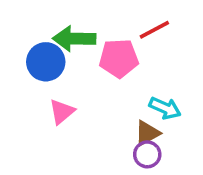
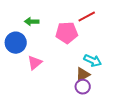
green arrow: (74, 39) -> (32, 22), moved, size x0.6
blue circle: (46, 62) -> (16, 43), moved

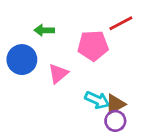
cyan arrow: (93, 61) -> (97, 100), moved
pink triangle: (35, 63) -> (58, 73), moved

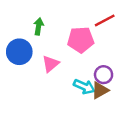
green arrow: (44, 30) -> (39, 26), turned 98
purple circle: (115, 121) -> (104, 75), moved

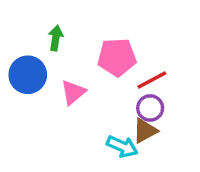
red line: (105, 20) -> (152, 80), moved
cyan arrow: (84, 87) -> (122, 146), moved

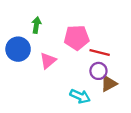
red line: (152, 80) -> (100, 53), turned 42
brown triangle: (145, 131) -> (109, 84), moved

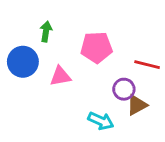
red line: (100, 53) -> (147, 65), moved
pink triangle: (48, 61) -> (60, 76), turned 30

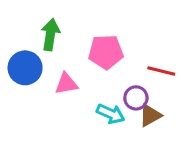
green arrow: (46, 31) -> (50, 35), size x1.4
cyan arrow: (101, 121) -> (111, 114), moved

